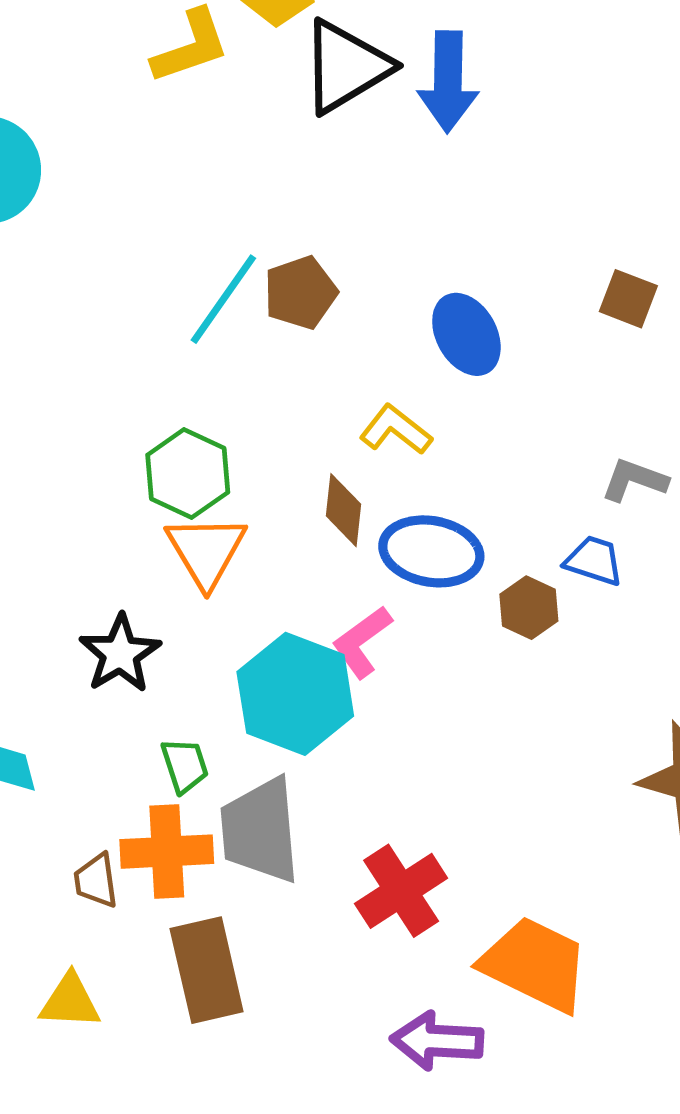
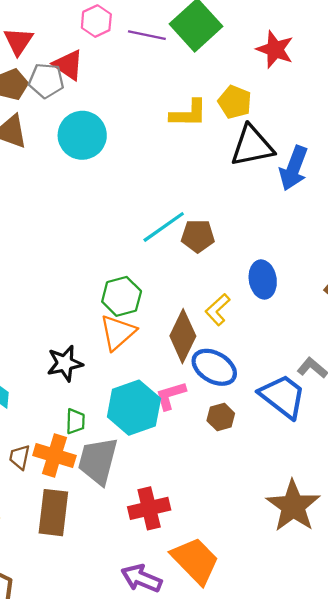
yellow L-shape: (396, 430) -> (218, 310), turned -100
brown diamond: (343, 510) -> (183, 336), size x1.6
blue trapezoid: (594, 561) -> (283, 396), size x1.8
brown hexagon: (529, 608) -> (221, 417), moved

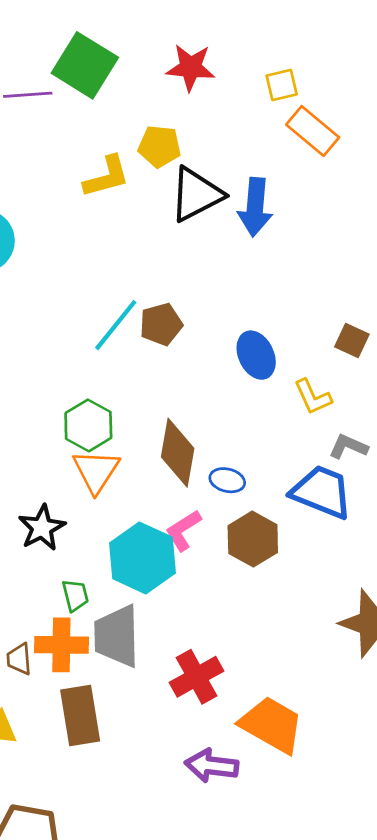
yellow L-shape: (218, 310) -> (313, 397), moved, turned -56
blue ellipse: (214, 367) -> (227, 480), size x0.6
brown hexagon: (221, 417) -> (253, 539), size x1.5

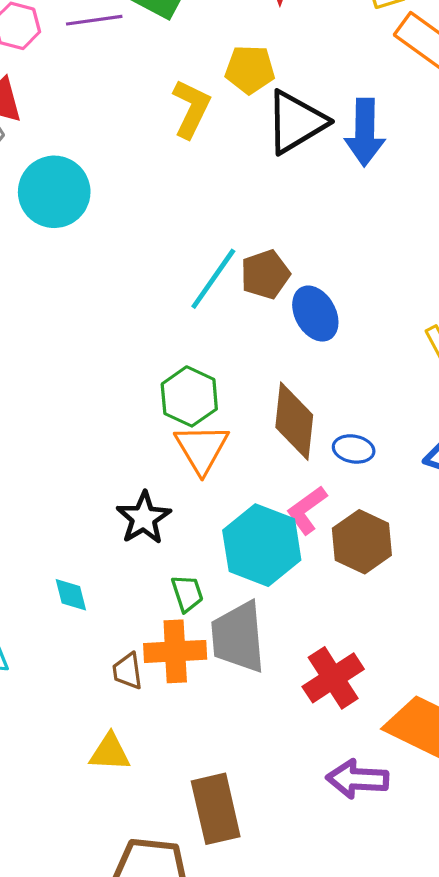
yellow L-shape: (107, 177) -> (191, 109), turned -45
blue ellipse: (256, 355) -> (315, 314), moved
brown hexagon: (253, 539) -> (362, 542), moved
brown rectangle: (80, 715) -> (216, 809), moved

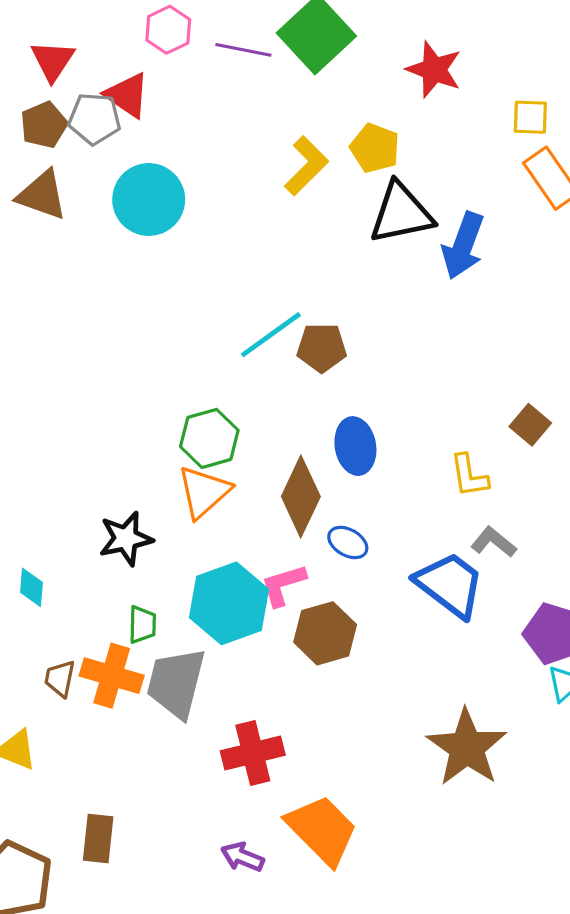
blue ellipse: (315, 314) -> (355, 446), moved
purple arrow: (357, 779) -> (242, 857), size x0.7
brown rectangle: (216, 809) -> (98, 838), size x0.7

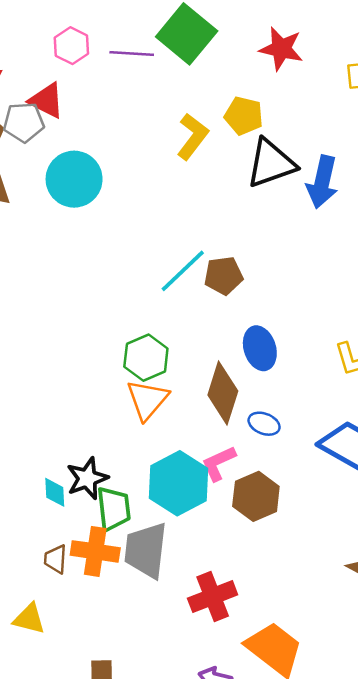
black star: (126, 539) -> (87, 478), moved
cyan diamond: (31, 587) -> (55, 492), moved
green trapezoid: (142, 625) -> (114, 509), size x1.5

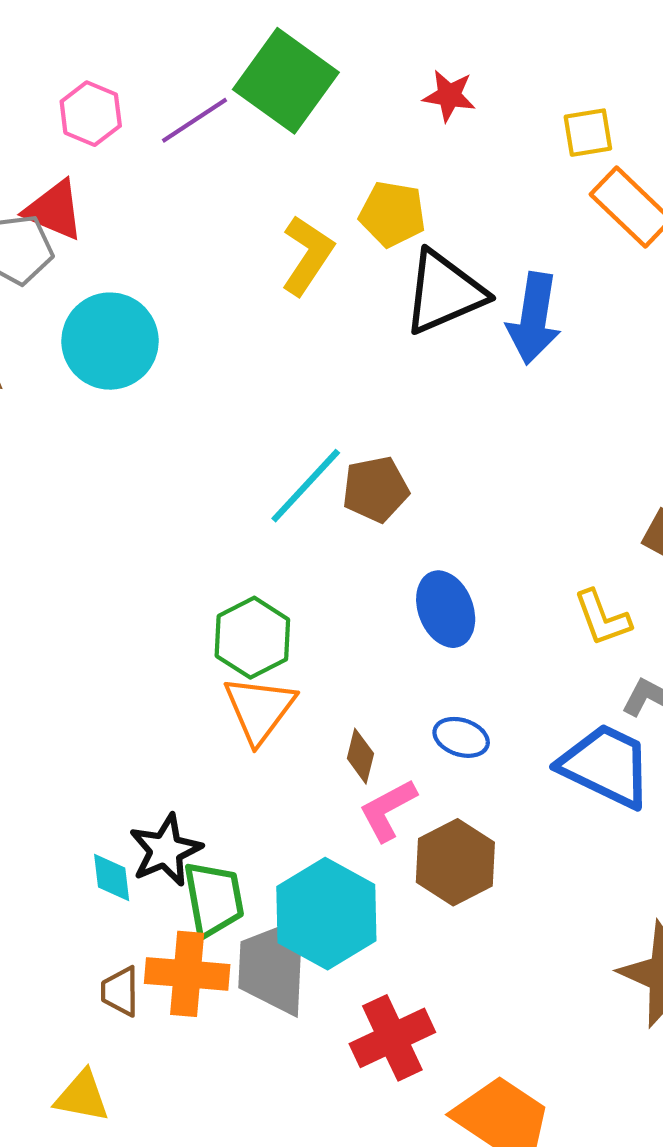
red star: (281, 49) -> (449, 96), size x0.7
purple line: (132, 53) -> (194, 120), turned -33
brown diamond: (223, 393) -> (360, 756), moved, size x0.5
cyan hexagon: (178, 483) -> (326, 914), moved

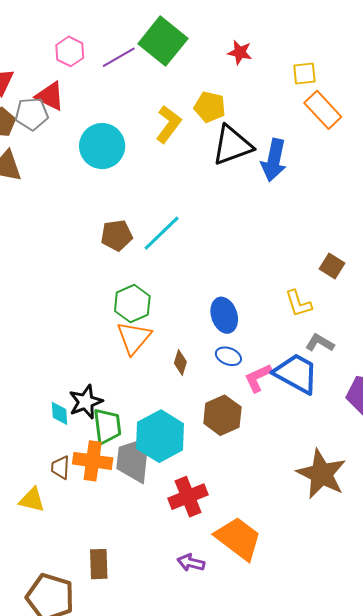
cyan circle: (110, 341) -> (102, 146), moved
brown pentagon: (376, 489) -> (117, 235), moved
blue ellipse: (446, 609) -> (224, 315), moved
pink L-shape: (388, 810) -> (258, 378), moved
yellow triangle: (82, 1096) -> (32, 500), moved

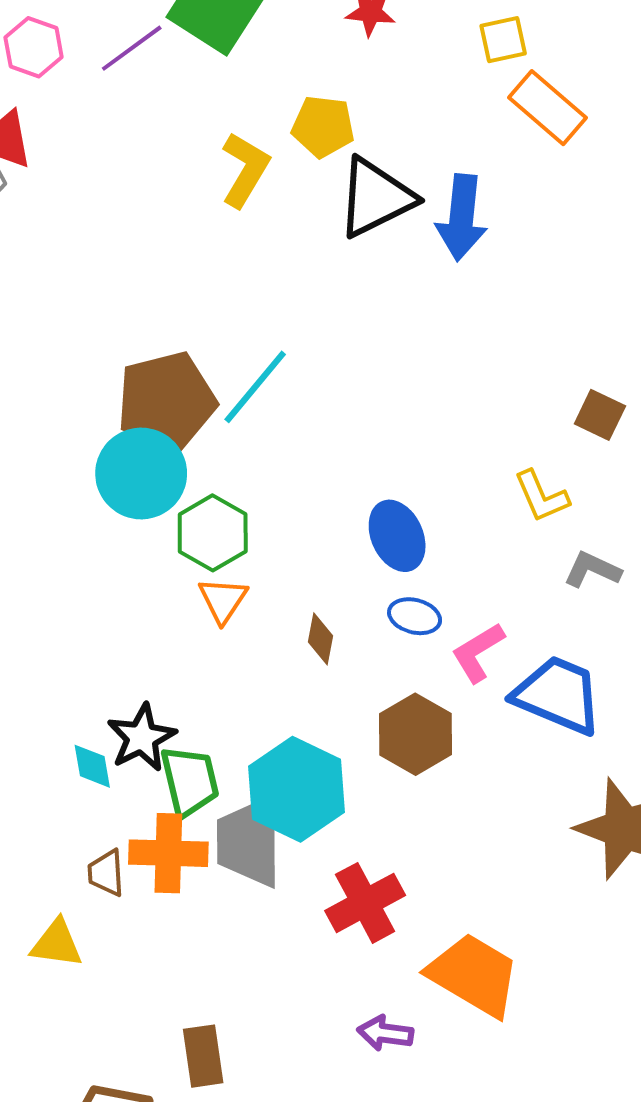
cyan circle: (102, 146) -> (141, 473), moved
brown pentagon: (117, 235) -> (166, 401), size x1.6
orange triangle: (134, 338) -> (223, 600), size x0.7
blue trapezoid: (296, 373) -> (558, 695), moved

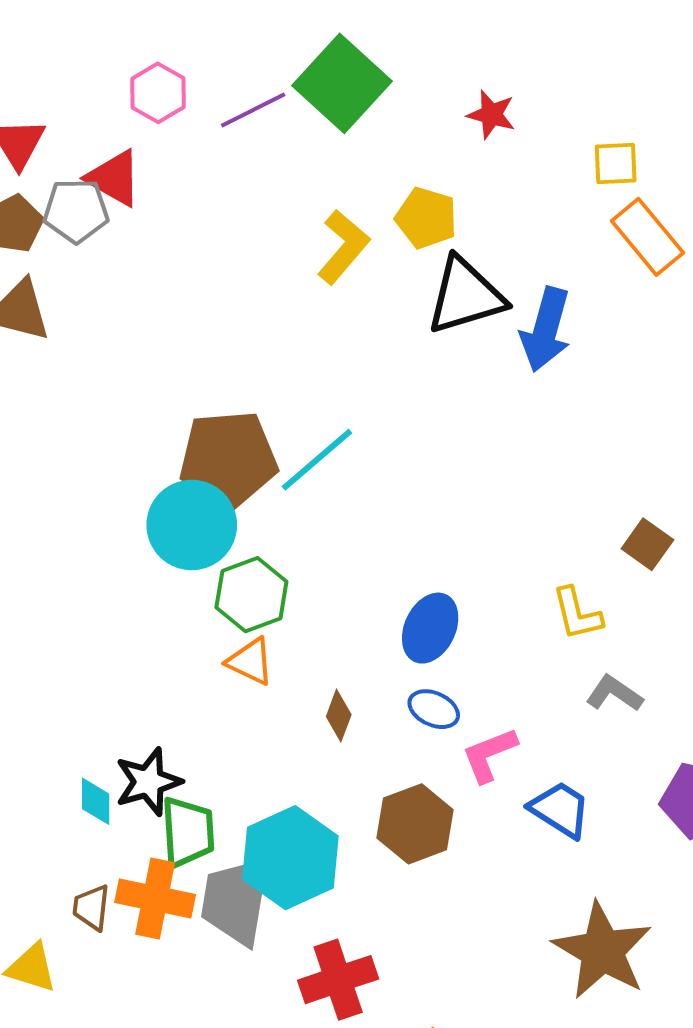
blue ellipse: (397, 536) -> (430, 628), turned 40
orange triangle: (223, 600) -> (250, 661), turned -48
blue trapezoid: (558, 695) -> (560, 809), size x0.7

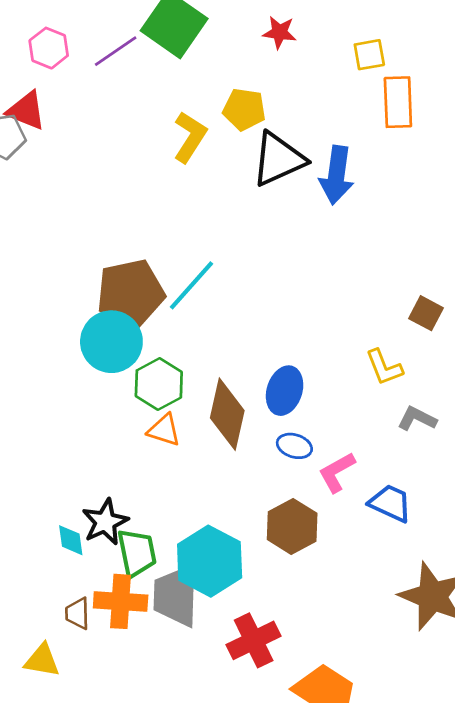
orange rectangle: (647, 237) -> (398, 102), turned 45
brown diamond: (339, 716) -> (227, 414), moved, size x2.0

